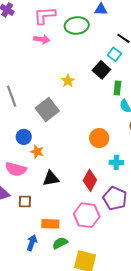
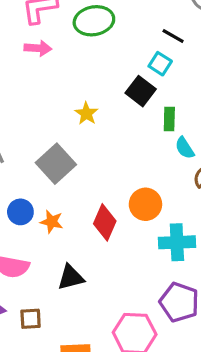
orange star: (37, 152) -> (52, 222), moved
cyan cross: (116, 162) -> (177, 242), size x1.5
red diamond: (90, 180) -> (105, 222), moved

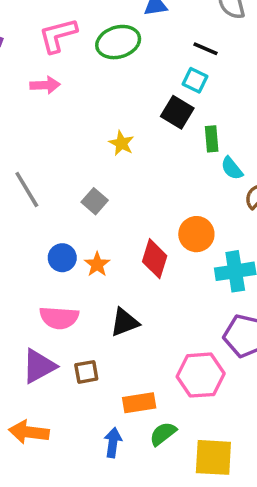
pink arrow: (38, 48) -> (45, 85), moved
gray square: (56, 164) -> (95, 201), size x0.6
orange star: (52, 222) -> (97, 264), turned 30

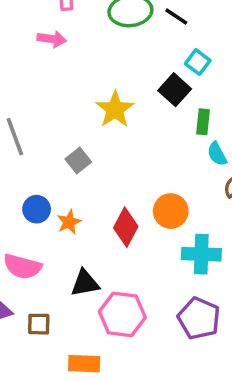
black line: (206, 49) -> (176, 16), moved
yellow star: (121, 143) -> (115, 109), size x1.5
pink hexagon: (201, 375) -> (122, 314), moved

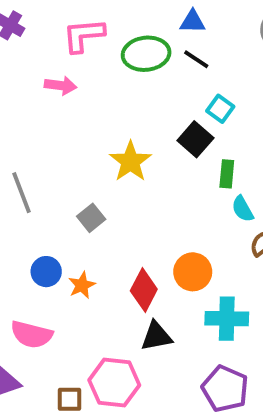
black triangle: (85, 283) -> (156, 336), moved
pink hexagon: (122, 314) -> (114, 383), moved
brown square: (39, 324) -> (69, 399), moved

